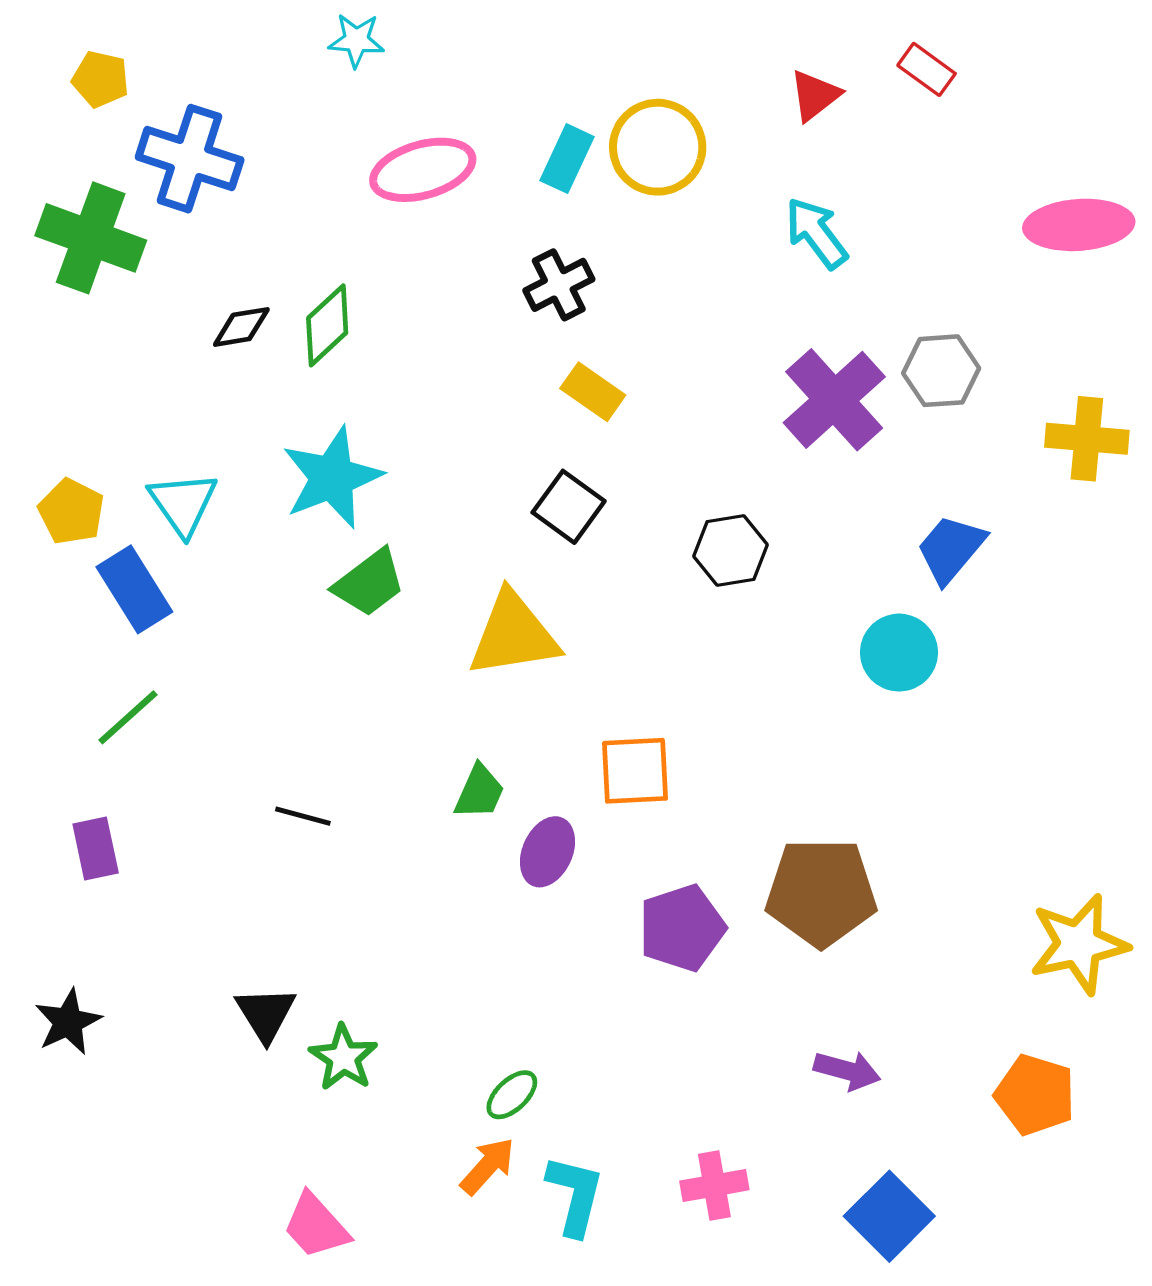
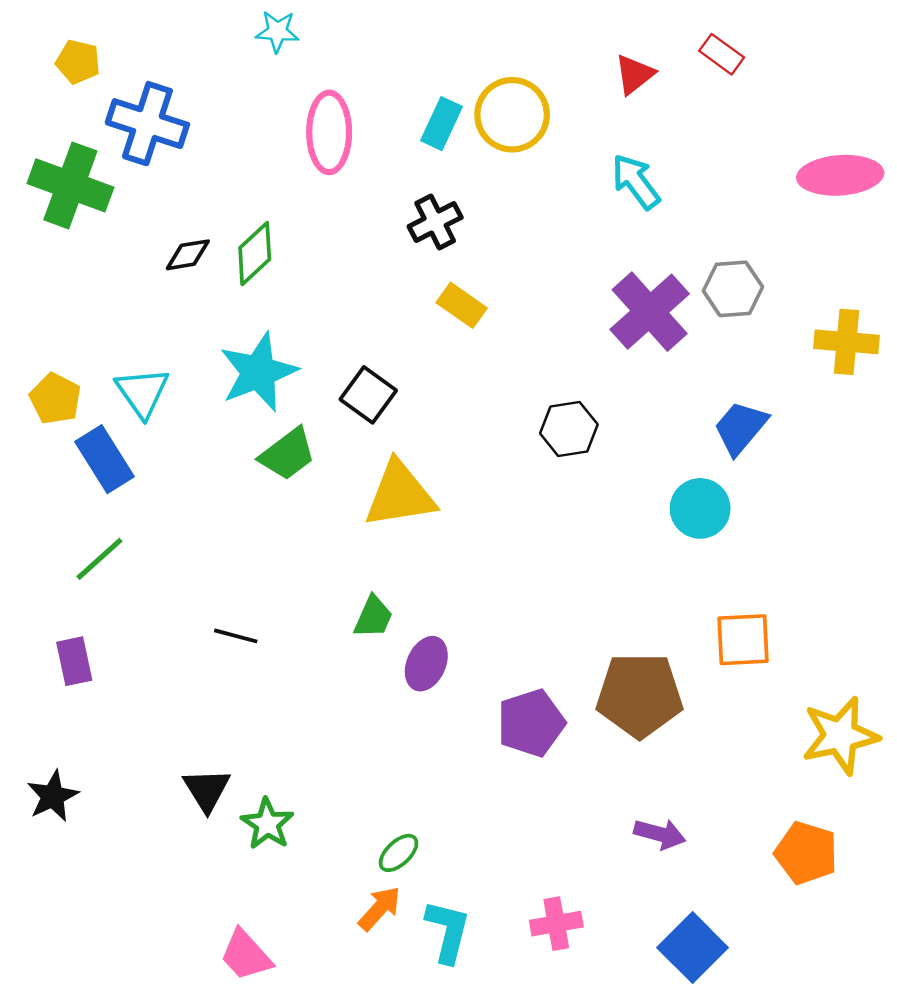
pink ellipse: (423, 170) -> (329, 132), turned -74
black square: (569, 507) -> (368, 395), moved
orange square: (635, 771) -> (743, 640), moved

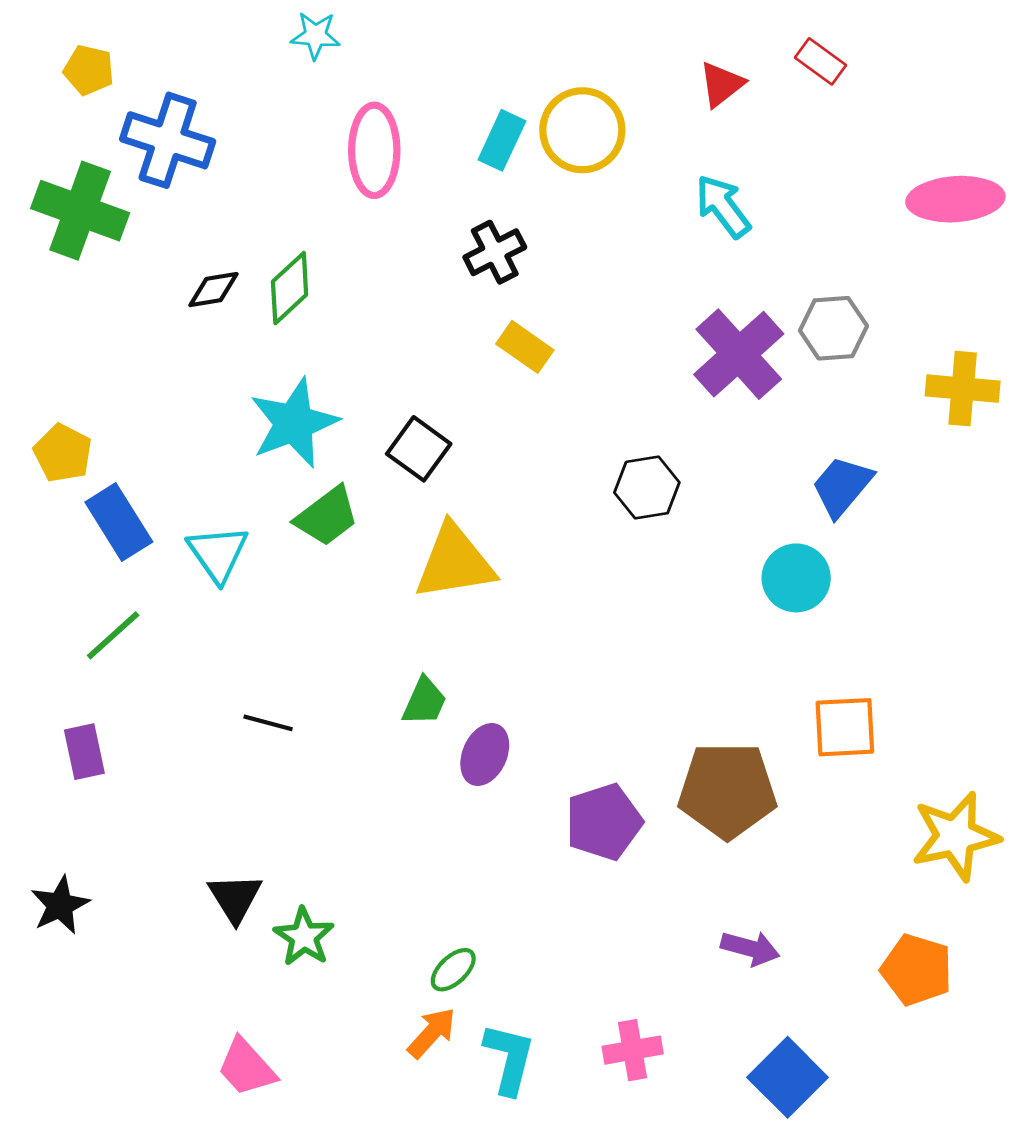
cyan triangle: (142, 392) -> (218, 554), moved
pink trapezoid: (246, 955) -> (247, 1067), moved

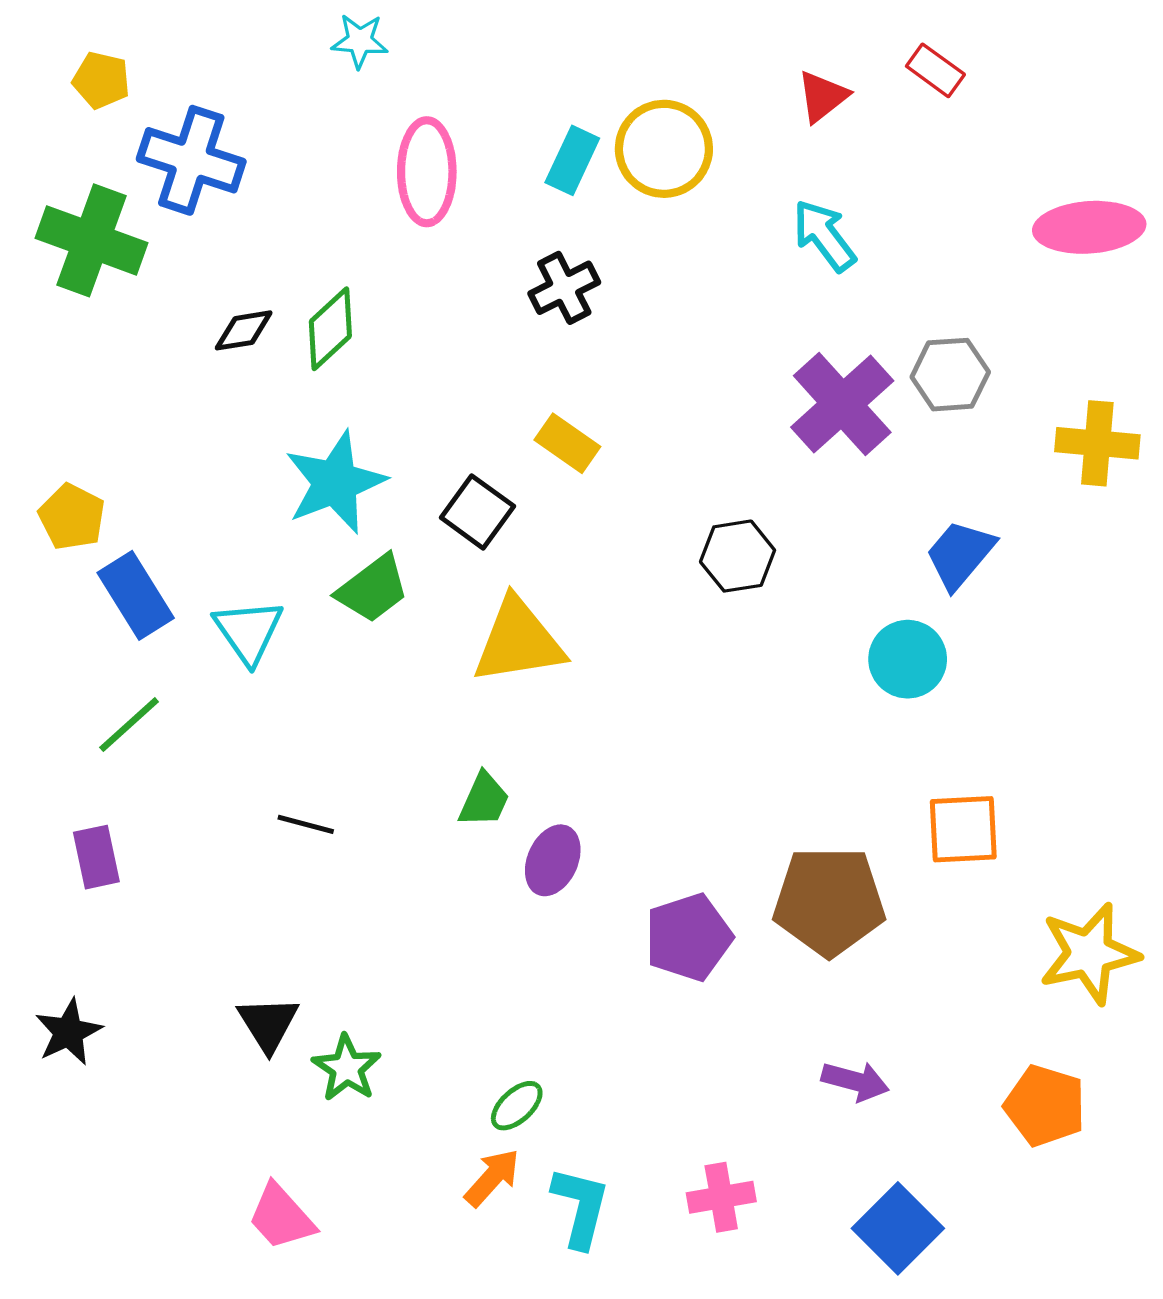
yellow rectangle: (525, 347) -> (567, 443), moved

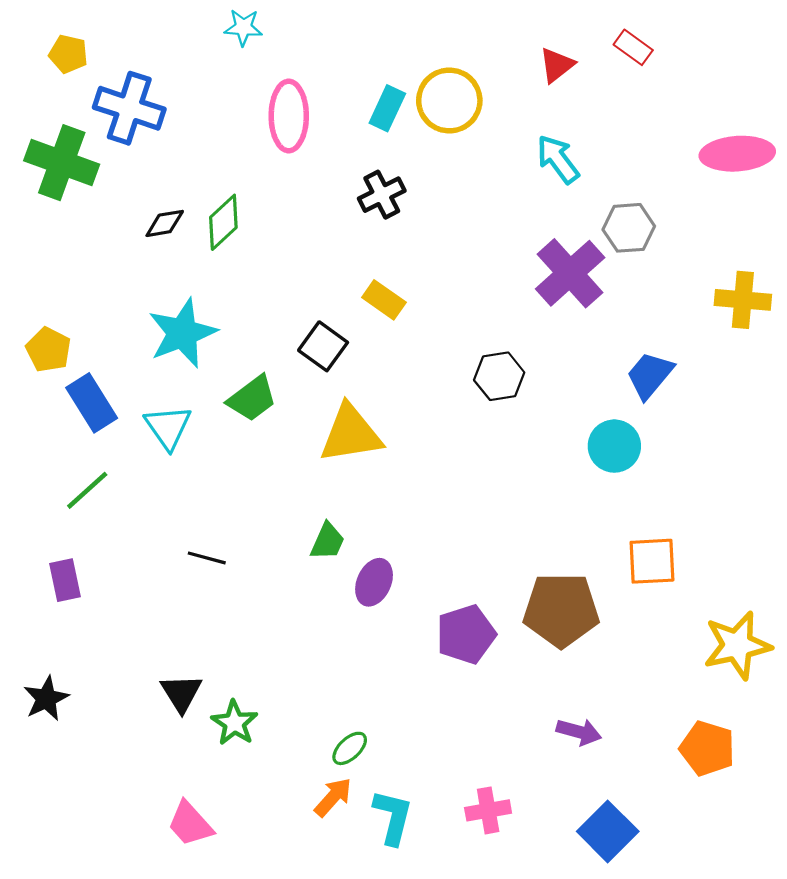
gray hexagon: (950, 375) -> (629, 228), moved
cyan star: (335, 483) -> (182, 333), moved

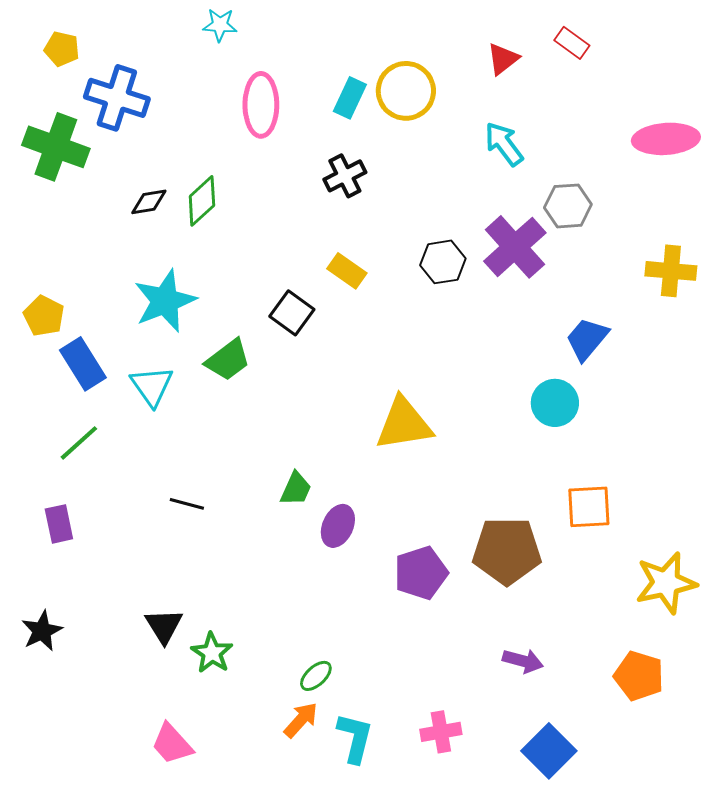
black hexagon: (499, 376) -> (443, 262), moved
yellow triangle: (351, 434) -> (404, 424), moved

